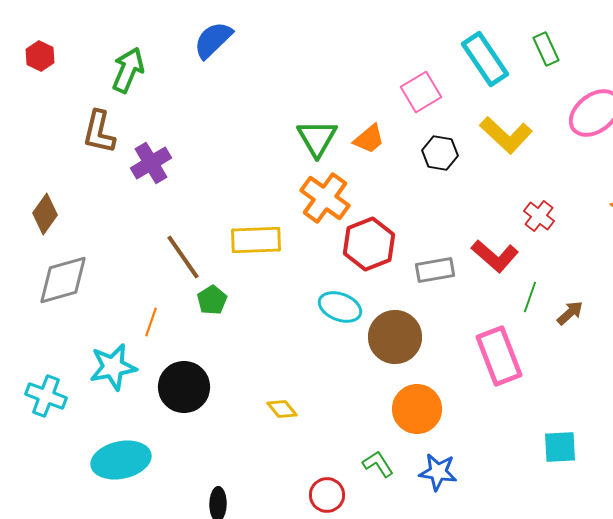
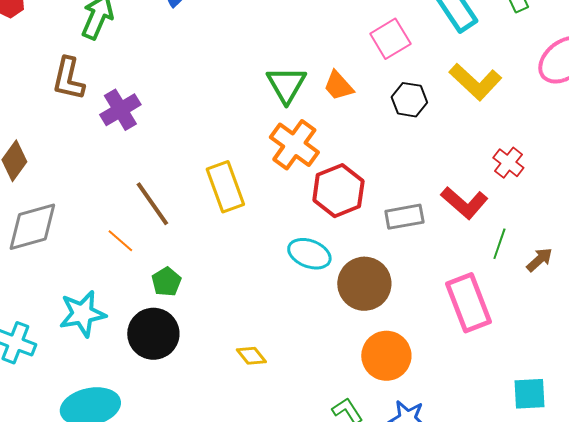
orange trapezoid: (369, 139) -> (338, 86), turned 88
yellow rectangle: (256, 240) -> (225, 187), turned 72
green pentagon: (212, 300) -> (166, 282), moved
orange line: (151, 322) -> (120, 241), moved, turned -68

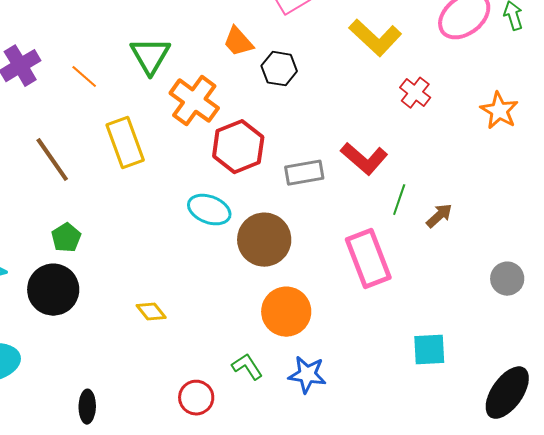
green triangle: (286, 85) -> (150, 56), moved
black hexagon: (409, 100) -> (279, 69), moved
red cross: (508, 163) -> (415, 93), moved
orange line: (120, 241) -> (84, 77), moved

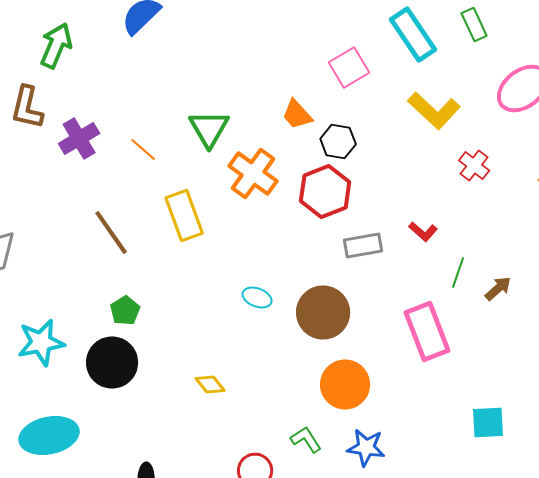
red hexagon: (238, 147) -> (325, 192), moved
red L-shape: (364, 159) -> (423, 232), size x0.6
cyan ellipse: (209, 210) -> (257, 298), moved, size x0.7

